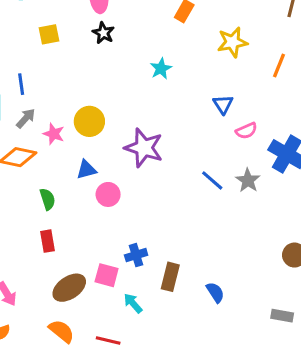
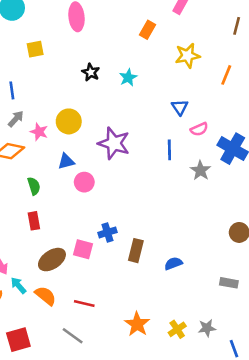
black star: (103, 33) -> (91, 72), moved
blue line: (212, 180) -> (169, 150), moved, turned 48
blue semicircle: (215, 292) -> (173, 263), turned -78
cyan arrow: (133, 303) -> (18, 285), moved

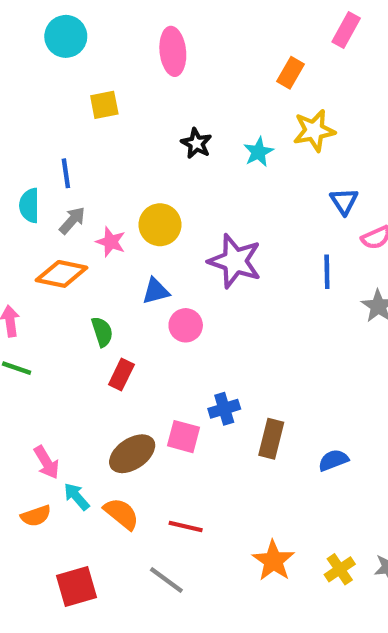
yellow star: (188, 56) -> (314, 131), moved
red rectangle: (34, 221) -> (121, 375), moved, turned 36

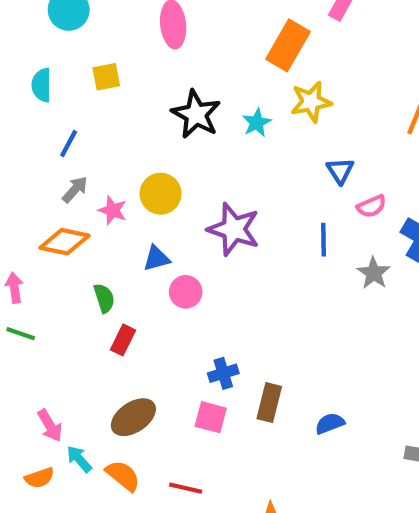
orange rectangle: (291, 73) -> (288, 45), size x1.6
black star: (196, 143) -> (196, 114), size x1.6
blue line: (66, 173) -> (69, 144), turned 36
cyan semicircle: (29, 205) -> (42, 85), moved
pink square: (184, 437) -> (211, 417), moved

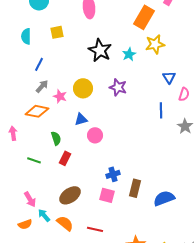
pink semicircle: (372, 206) -> (184, 94), turned -48
purple star: (234, 229) -> (118, 87), moved, size x0.7
green line: (21, 334) -> (34, 160), moved
blue semicircle: (330, 423) -> (164, 198), size x1.5

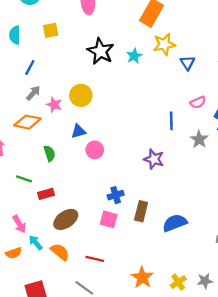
blue triangle: (169, 77) -> (187, 63), moved
purple star: (118, 87) -> (154, 159), moved
pink semicircle: (184, 94) -> (198, 102), turned 48
red rectangle: (65, 158) -> (46, 194), moved, turned 48

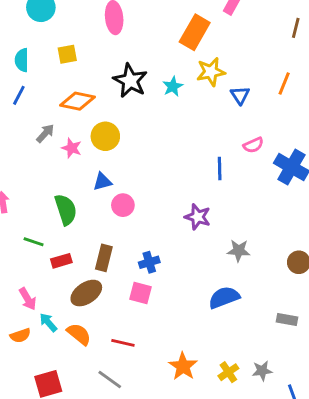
blue line: (30, 68) -> (19, 95), moved
orange diamond: (27, 122) -> (77, 101), moved
gray star: (199, 139) -> (239, 251), moved, turned -30
green semicircle: (50, 153) -> (66, 210), size x1.5
brown rectangle: (141, 211) -> (104, 258), moved

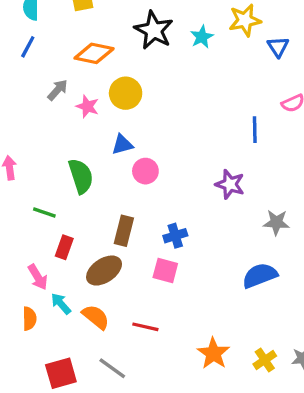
red rectangle: (61, 261) -> (64, 247), moved, turned -54
orange semicircle: (20, 336) -> (29, 319), turned -72
gray line: (110, 379) -> (112, 368), moved

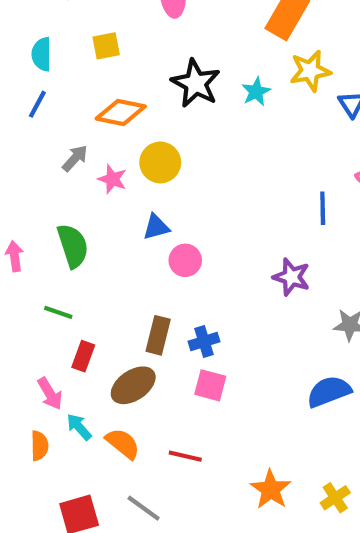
green semicircle: (81, 176) -> (73, 246), moved
blue cross: (175, 236) -> (204, 342), moved

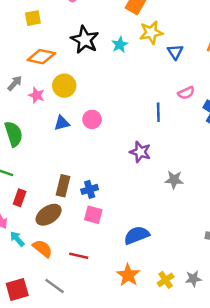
pink circle: (185, 260) -> (92, 119), moved
blue semicircle: (329, 392) -> (137, 235), moved

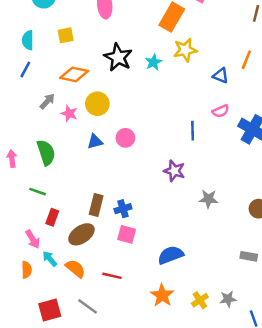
blue triangle: (175, 52) -> (221, 76), moved, turned -35

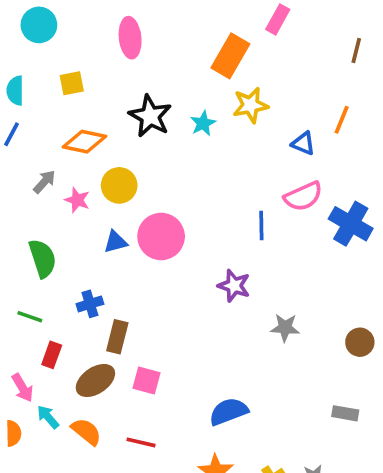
pink semicircle: (221, 111) -> (303, 196), size x1.5
pink circle: (125, 138) -> (161, 236), size x1.6
blue cross: (123, 209) -> (90, 304), moved
pink square: (127, 234) -> (146, 380), moved

